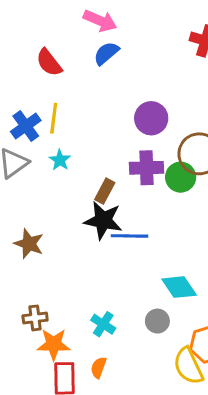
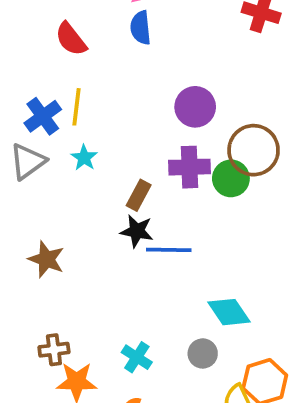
blue semicircle: (106, 53) -> (141, 28), turned -56
black star: (103, 220) -> (137, 231), size x0.7

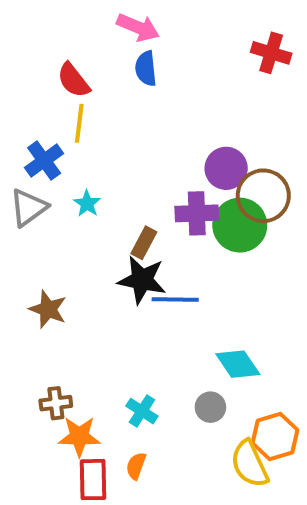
yellow line: (77, 107) -> (79, 123), moved
purple circle: (195, 107) -> (226, 168), moved
green circle: (231, 178) -> (240, 225), size x1.4
black star: (137, 231) -> (142, 280), size x1.4

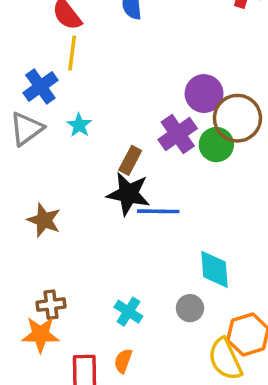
purple cross: (197, 213) -> (178, 134), turned -33
green circle: (240, 225) -> (216, 145), size x0.7
cyan diamond: (238, 364) -> (215, 269), turned 30
orange star: (79, 436) -> (40, 334), moved

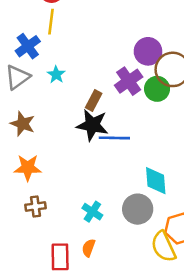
brown star: (44, 220) -> (23, 124), moved
gray circle: (190, 308) -> (138, 209), size x1.5
orange star: (40, 334) -> (28, 168), moved

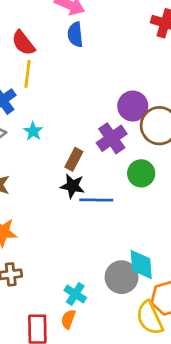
green circle: (157, 89) -> (141, 173), moved
black star: (92, 125) -> (72, 186), size x0.7
cyan diamond: (156, 181) -> (141, 265), moved
cyan cross: (92, 212) -> (75, 294), moved

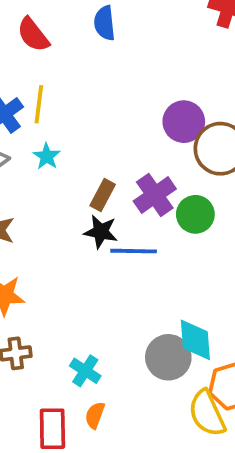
yellow line: (28, 74) -> (39, 104), moved
purple cross: (112, 138) -> (155, 195), moved
cyan cross: (75, 294) -> (85, 371), moved

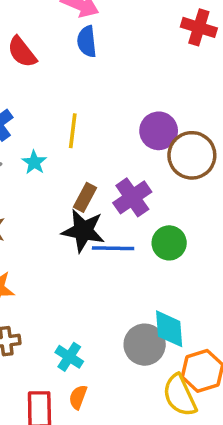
yellow line: (39, 104) -> (73, 131), moved
green circle: (195, 214) -> (169, 243), moved
black star: (101, 232) -> (83, 231), size x1.4

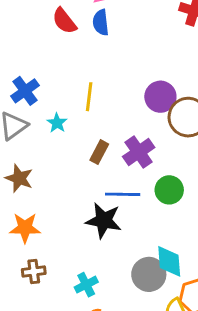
red semicircle: (22, 52) -> (64, 21), moved
black star: (83, 231) -> (104, 221), moved
cyan cross: (69, 357) -> (86, 285), turned 30

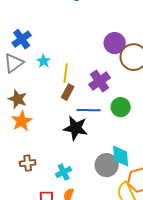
yellow line: (89, 97) -> (66, 73), moved
brown rectangle: (99, 152) -> (68, 92), moved
orange star: (25, 228) -> (22, 121), moved, turned -30

